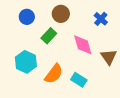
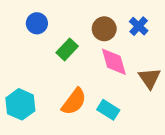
brown circle: (61, 14) -> (104, 29), moved
cyan hexagon: (26, 62) -> (20, 104), moved

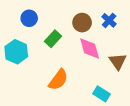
cyan hexagon: (20, 104) -> (16, 52), moved
cyan rectangle: (108, 110) -> (101, 94), moved

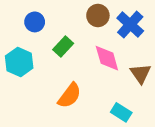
blue cross: (109, 20) -> (130, 25), size x1.5
brown circle: (82, 23) -> (98, 15), moved

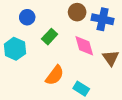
blue cross: (130, 25) -> (103, 19), turned -30
cyan rectangle: (121, 112) -> (81, 89), moved

